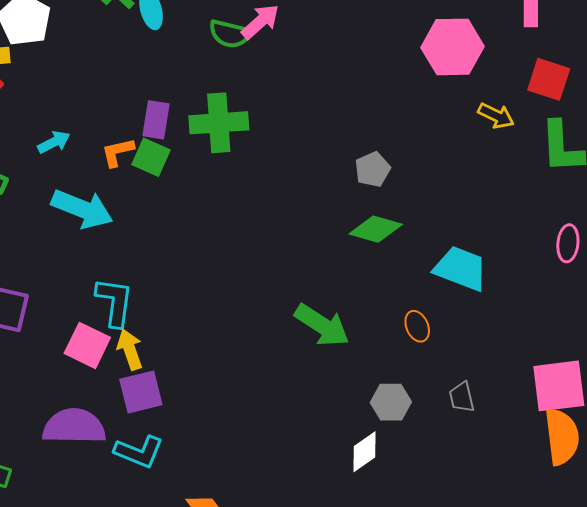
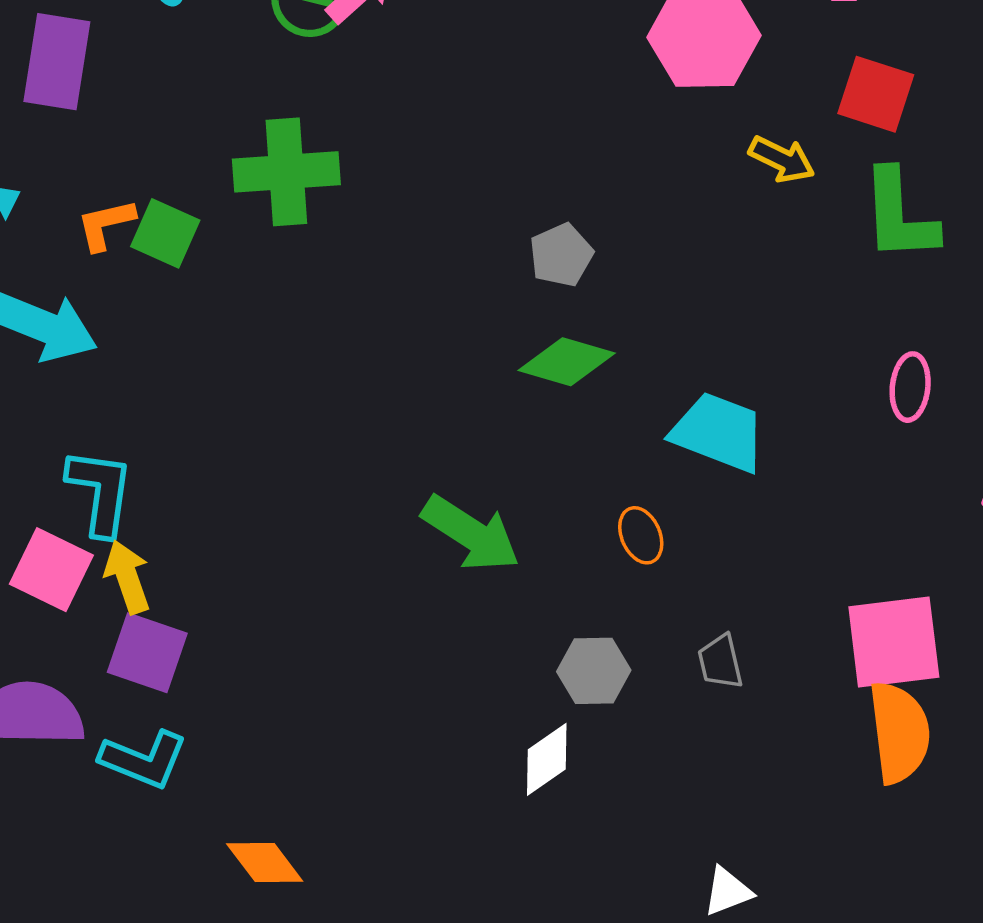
purple rectangle: (156, 120) -> (57, 62), moved, size x1.4
purple square: (141, 392) -> (147, 653), turned 33

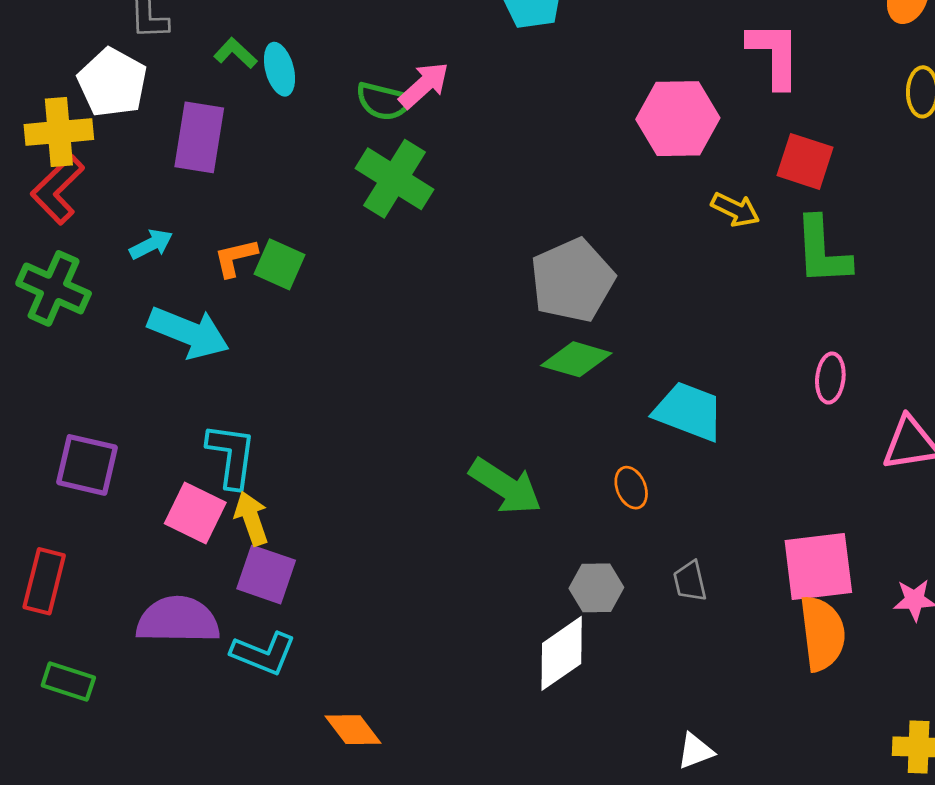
green cross: (286, 172) -> (394, 179), moved, turned 36
gray pentagon: (561, 255) -> (572, 280), size x1.8
white diamond: (547, 759) -> (562, 653), size x1.4

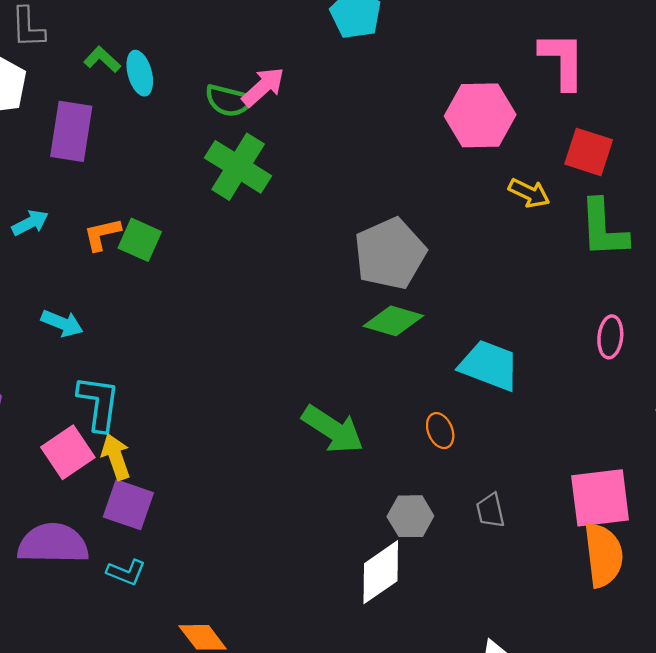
cyan arrow: (189, 333) -> (62, 323), moved, size x0.6
pink square: (195, 513) -> (68, 452), turned 30
cyan L-shape: (263, 653) -> (126, 572), size x0.7

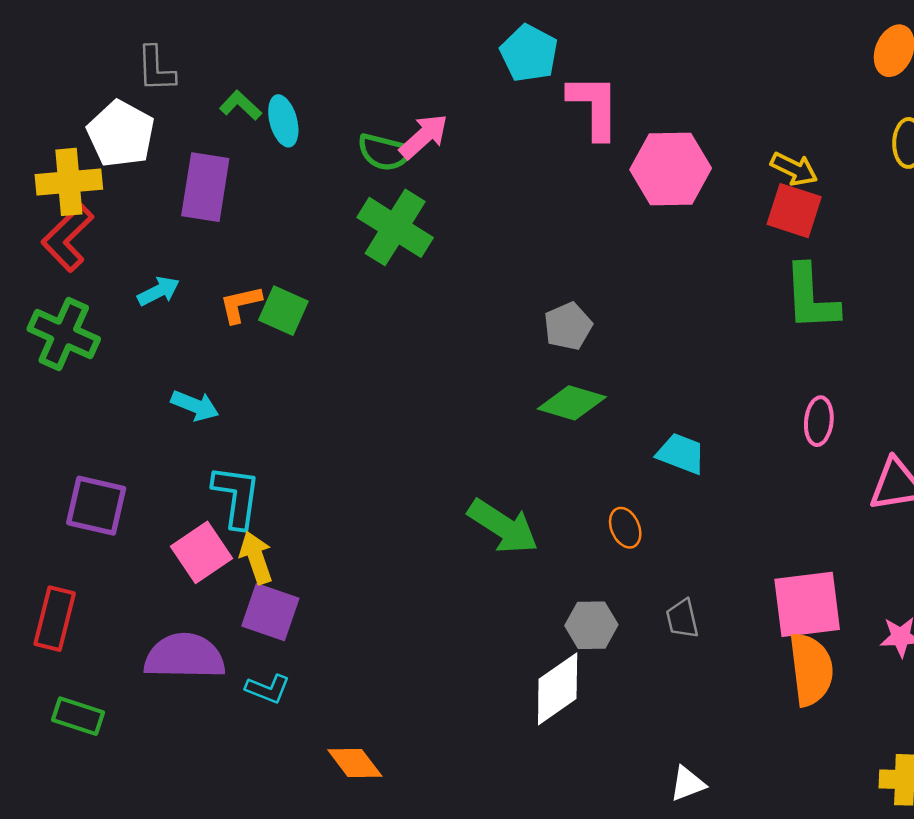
pink L-shape: (562, 61) -> (594, 107), moved
yellow arrow: (529, 193) -> (794, 169), moved
gray pentagon: (390, 254) -> (568, 326), size x0.6
cyan trapezoid: (489, 365) -> (681, 454), size x0.7

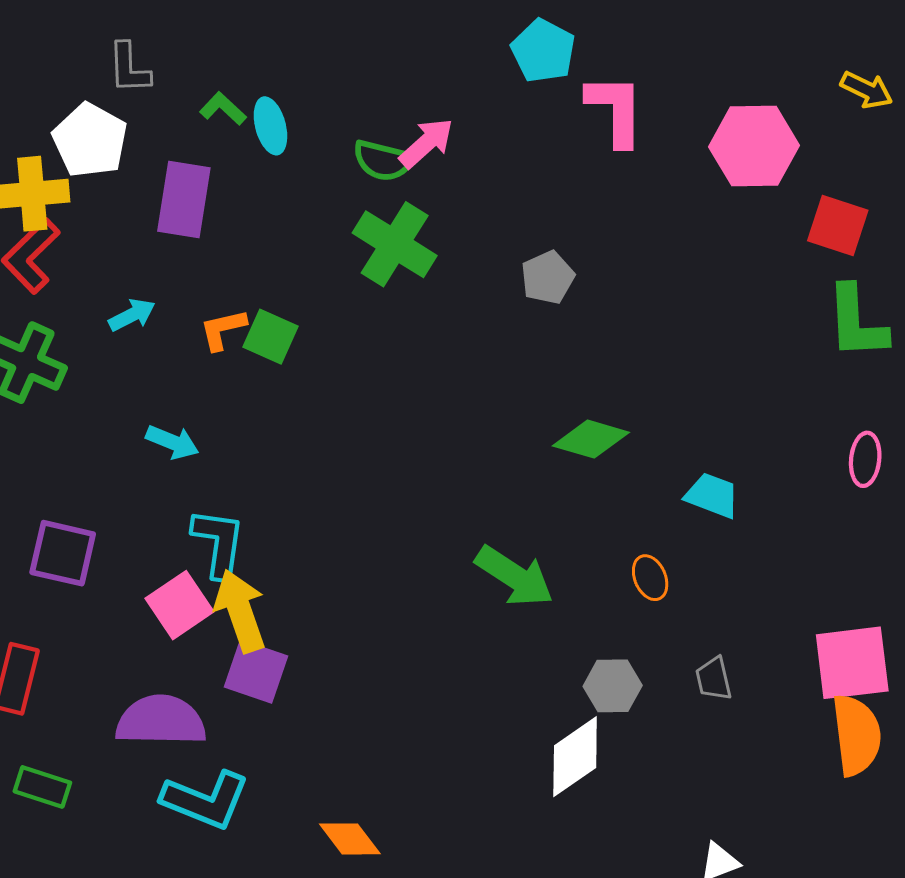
pink hexagon: (671, 169) -> (754, 146), moved
yellow arrow: (794, 169) -> (867, 90), moved
gray pentagon: (568, 326) -> (548, 277), moved
yellow arrow: (256, 558) -> (240, 611), size x1.4
cyan L-shape: (268, 689) -> (206, 800), moved, size x1.8

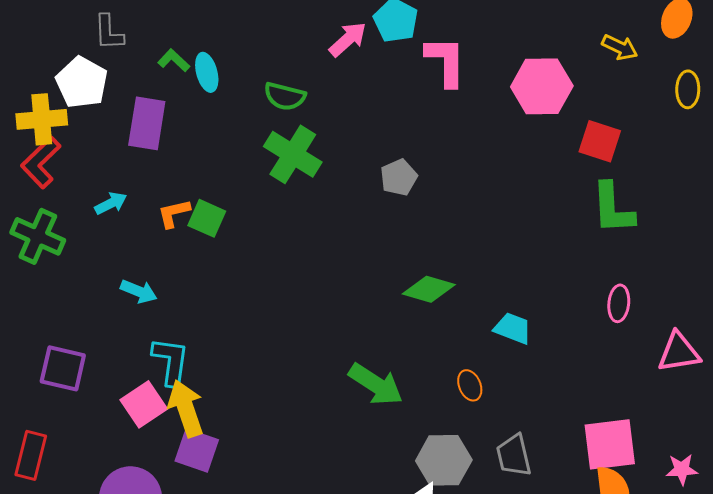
pink arrow: (426, 143) -> (348, 39), moved
gray trapezoid: (714, 679) -> (514, 455), size x1.4
gray hexagon: (613, 686) -> (444, 460), size x1.4

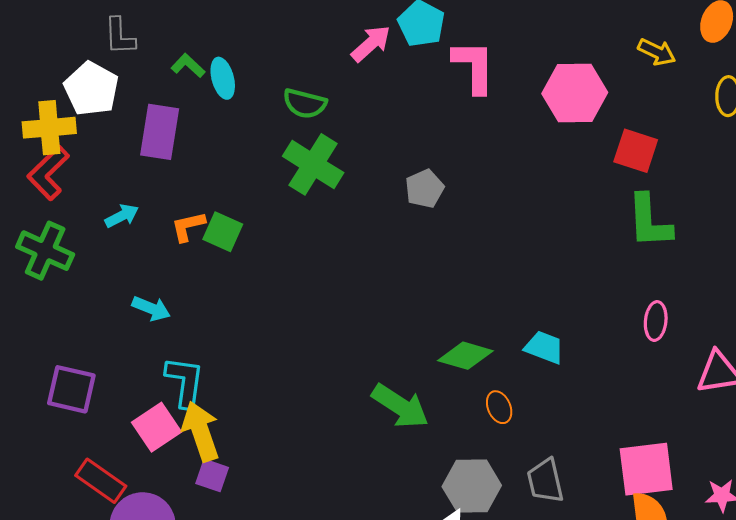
green diamond: (429, 289) -> (465, 356), moved
purple square: (197, 450) -> (212, 475), size x0.7
red rectangle: (31, 455) -> (101, 481), moved, turned -69

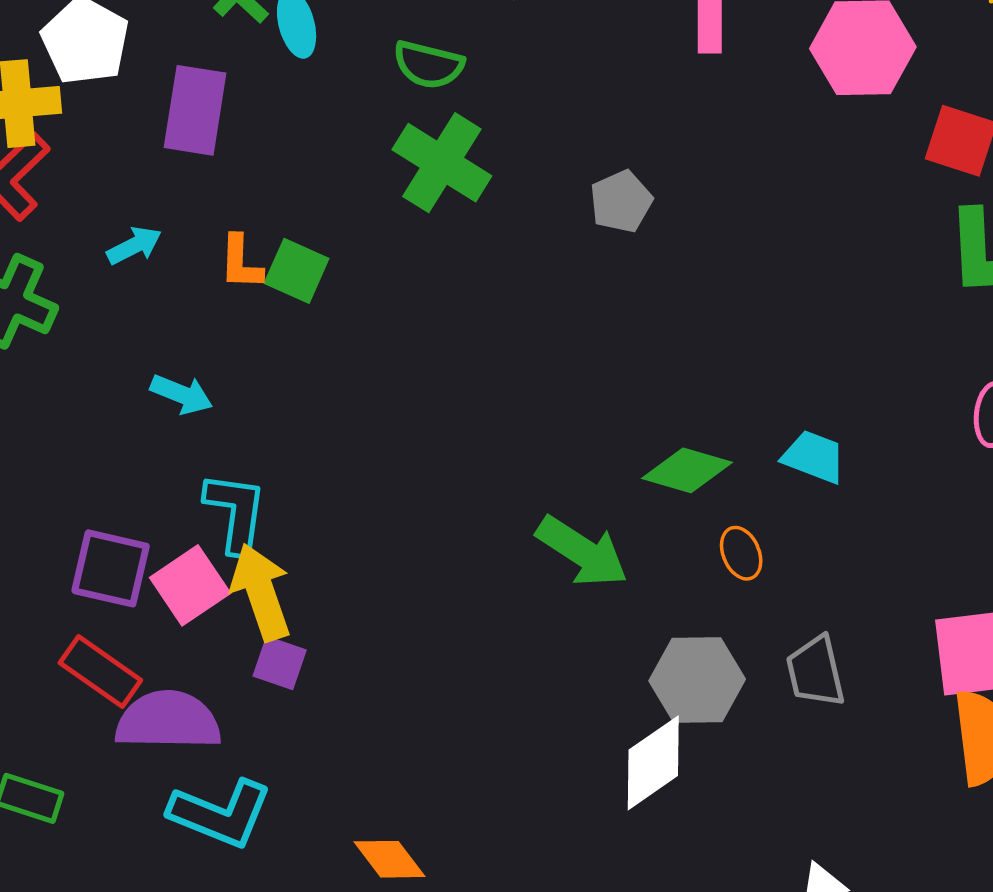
orange L-shape: (188, 226) -> (241, 262), turned -75
purple square: (71, 389) -> (111, 568), moved

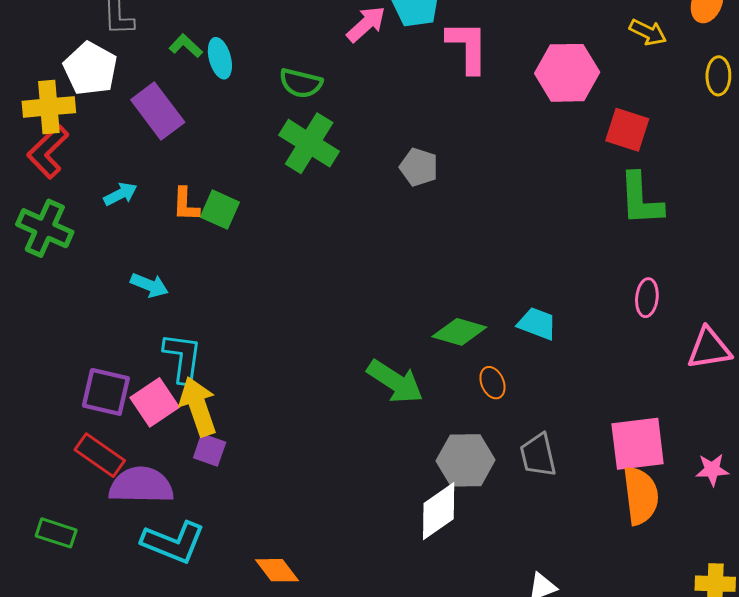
purple rectangle: (195, 110) -> (158, 111), turned -46
gray pentagon: (621, 202) -> (419, 167), turned -30

